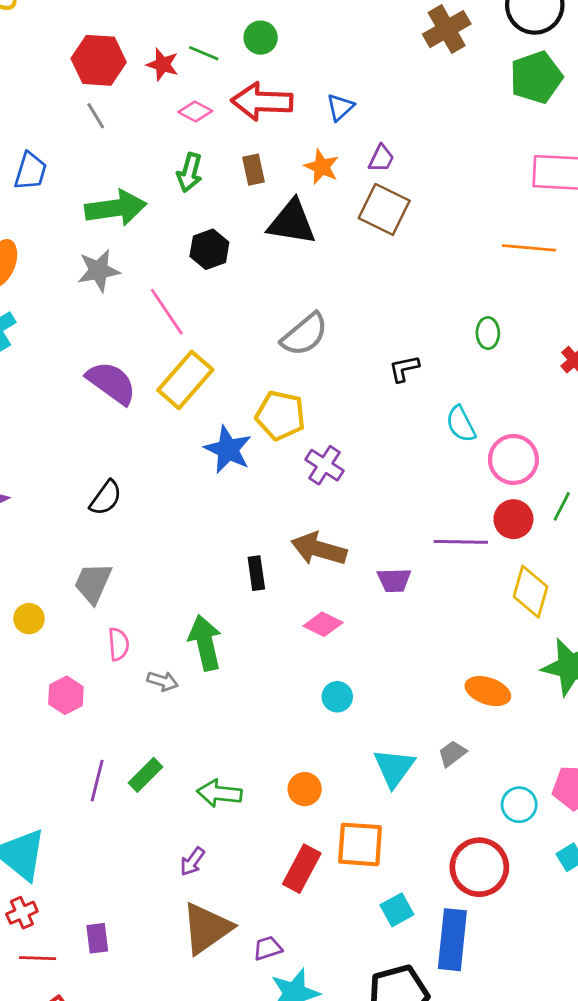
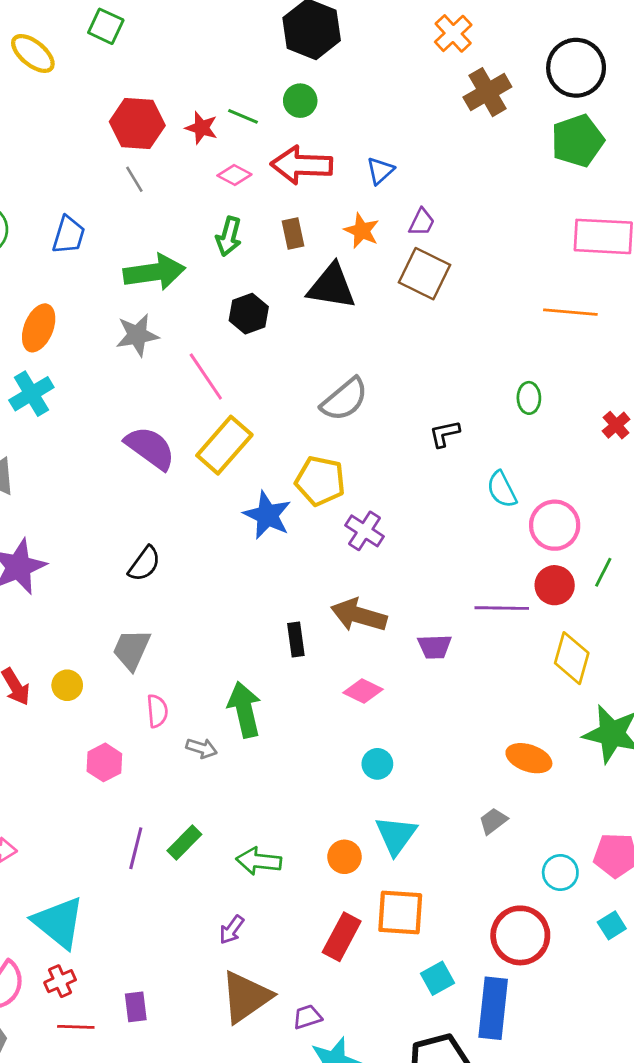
cyan triangle: (394, 768) -> (396, 835), moved

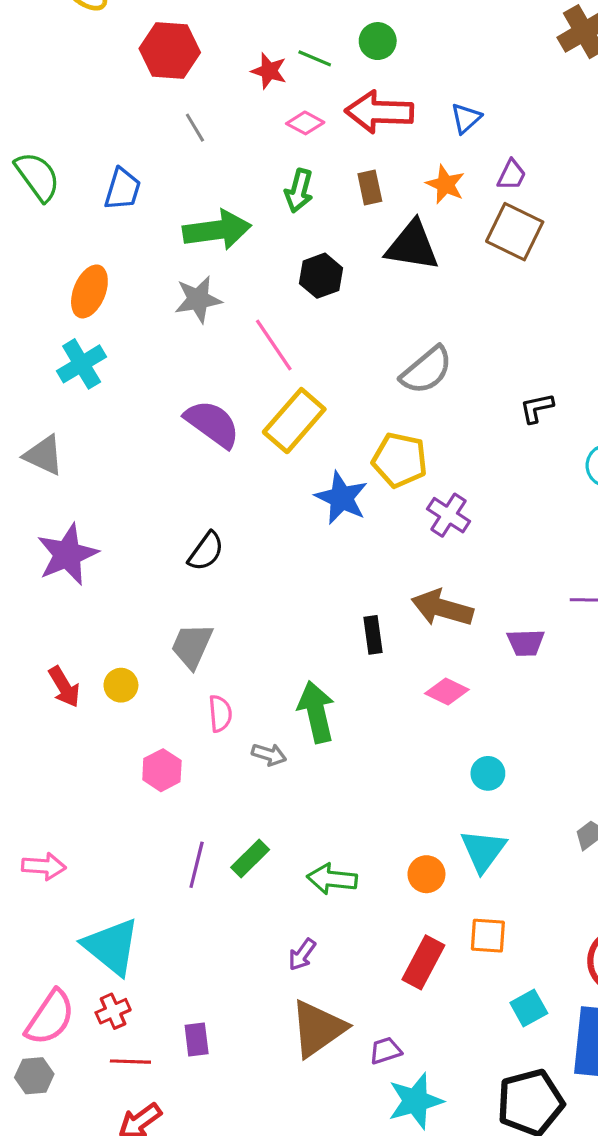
red hexagon: (137, 124) -> (170, 51), moved
cyan circle: (377, 764) -> (488, 773), moved
orange square: (400, 913) -> (488, 936), size x0.7

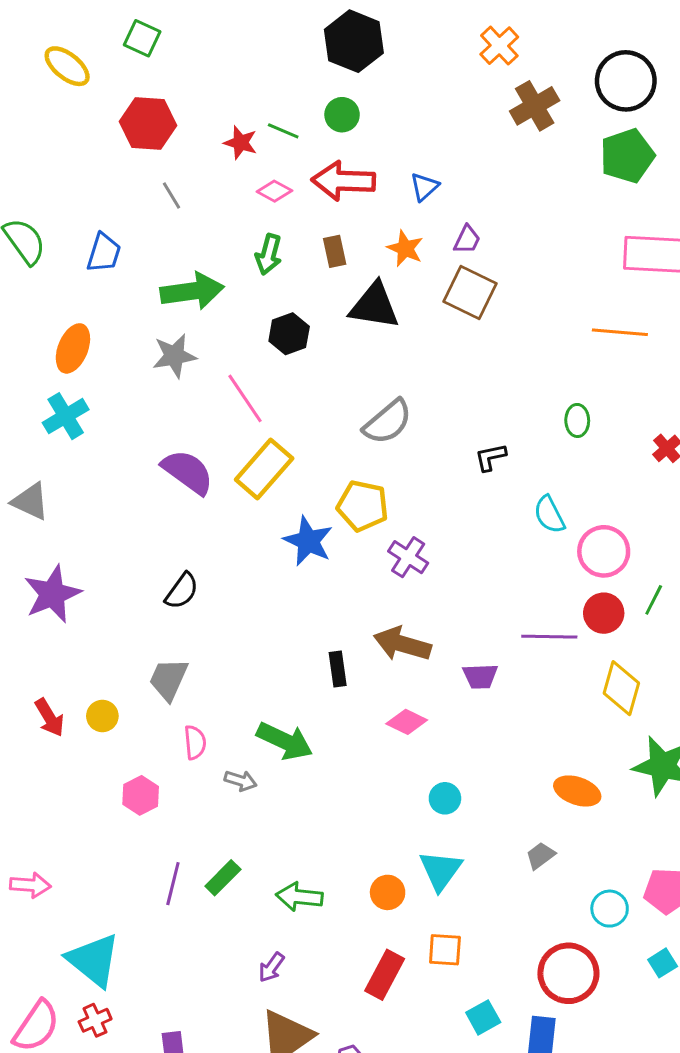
green arrow: (316, 712) -> (285, 741), turned 128

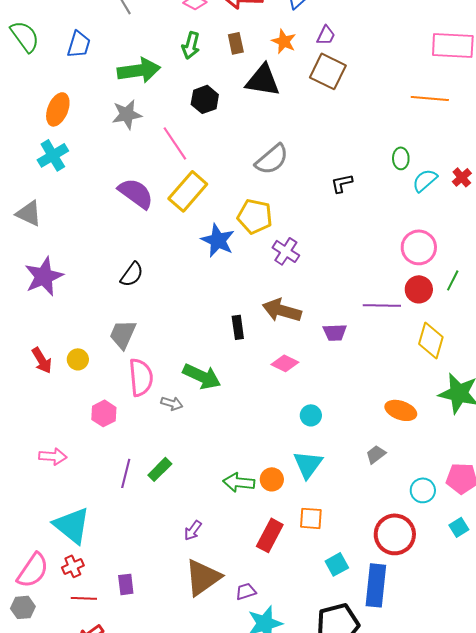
cyan semicircle: (549, 515) -> (425, 180), moved, turned 76
pink semicircle: (195, 742) -> (141, 377), size x1.6
pink arrow: (30, 885) -> (53, 456), moved
green arrow: (299, 897) -> (239, 482), moved

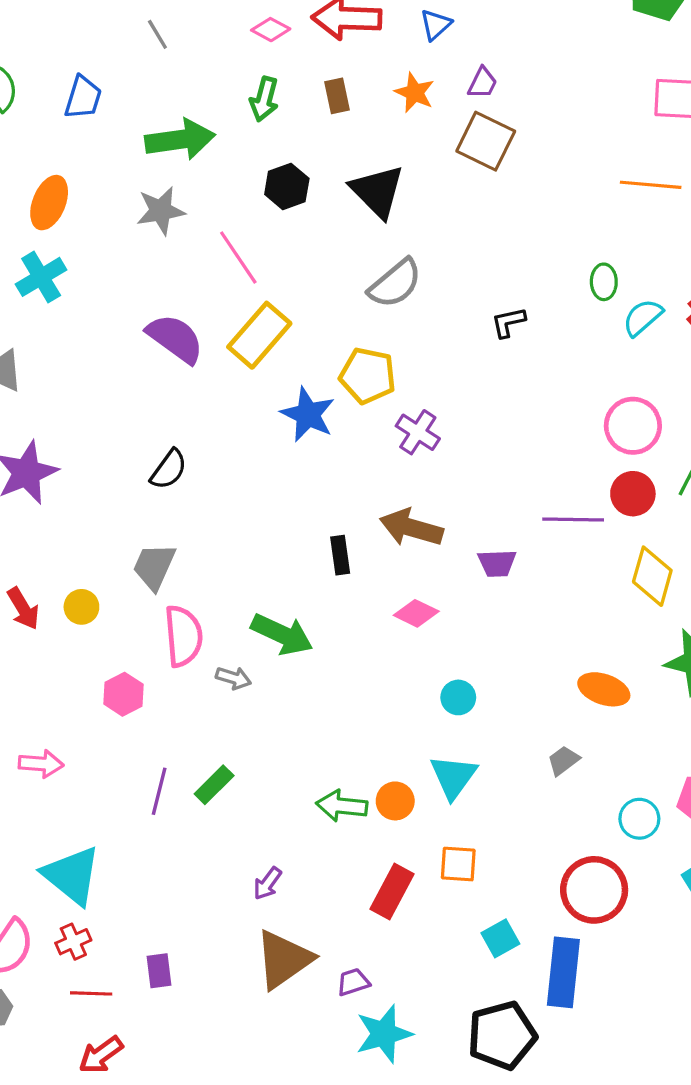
black triangle: (263, 80) -> (377, 191), moved, turned 36

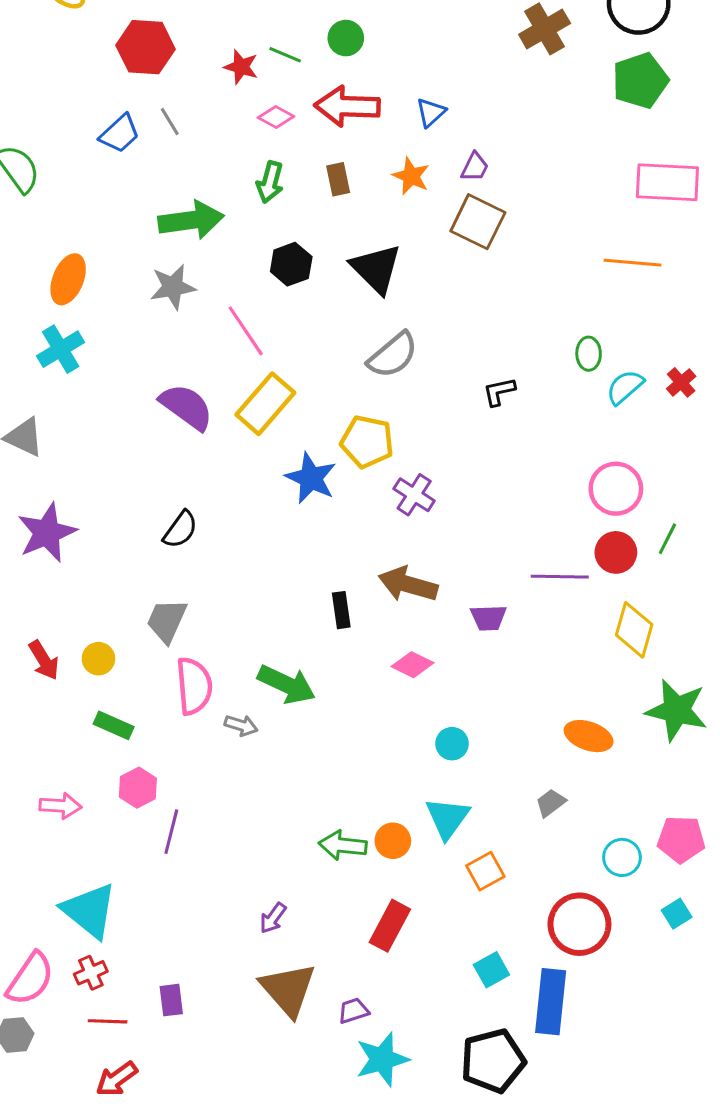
blue trapezoid: (83, 97) -> (120, 134), moved, turned 30
pink hexagon: (123, 694) -> (138, 788), moved
green rectangle: (214, 785) -> (114, 725), moved, turned 69
orange square: (458, 864) -> (485, 871), moved, turned -33
brown triangle: (284, 959) -> (288, 989), turned -36

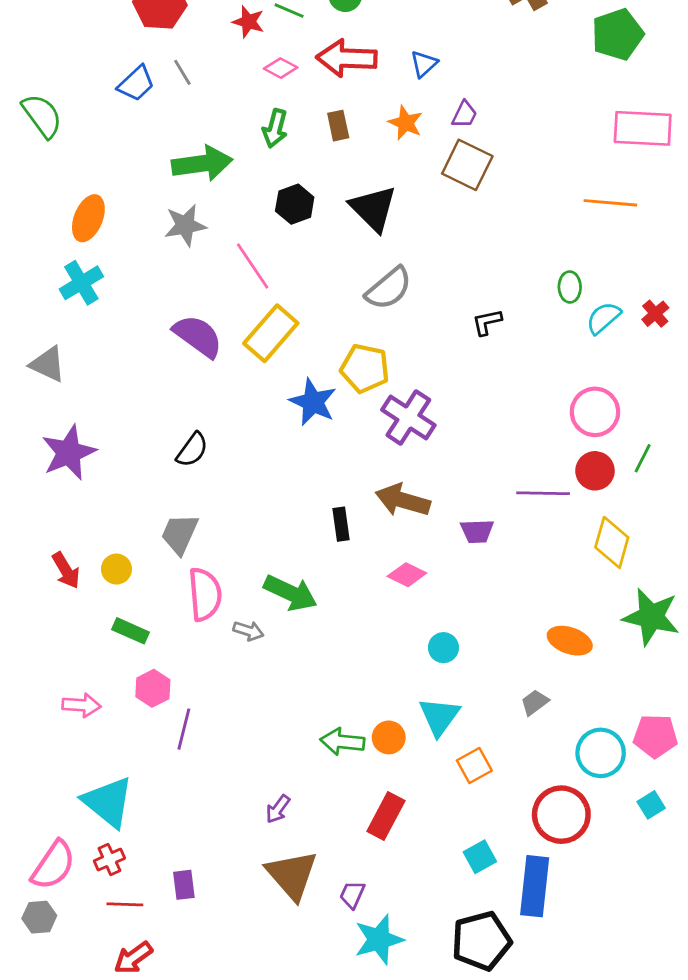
purple cross: (414, 495) -> (408, 417), size x1.4
cyan circle: (622, 857) -> (601, 753), size x1.4
purple trapezoid: (353, 1011) -> (352, 895), turned -48

